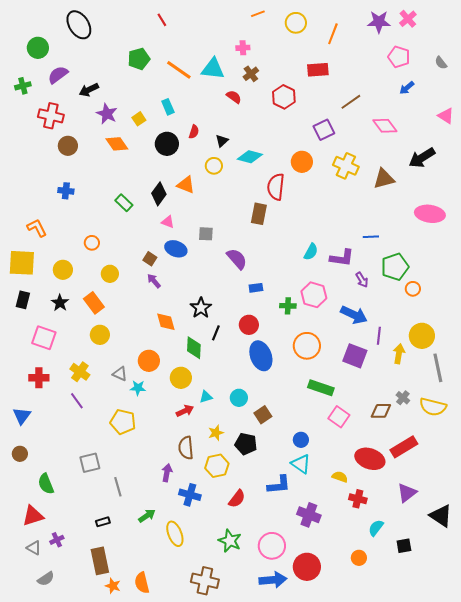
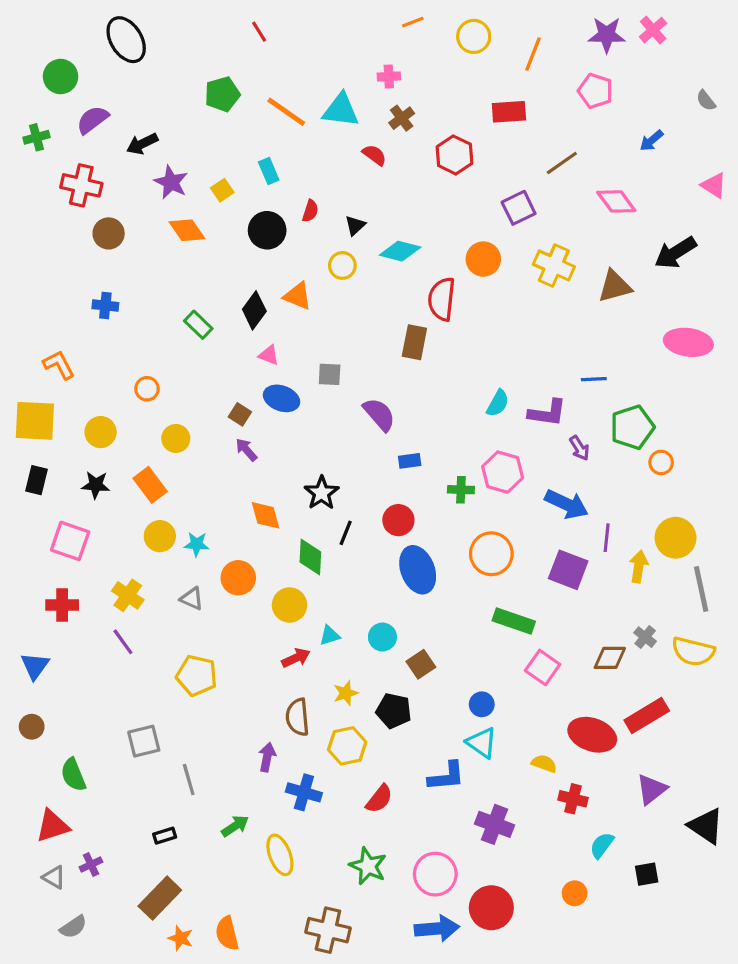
pink pentagon: (399, 57) -> (595, 91), moved
black star: (60, 303) -> (96, 485), turned -30
cyan star: (138, 388) -> (197, 544), moved
brown rectangle: (100, 561) -> (160, 898), turned 56

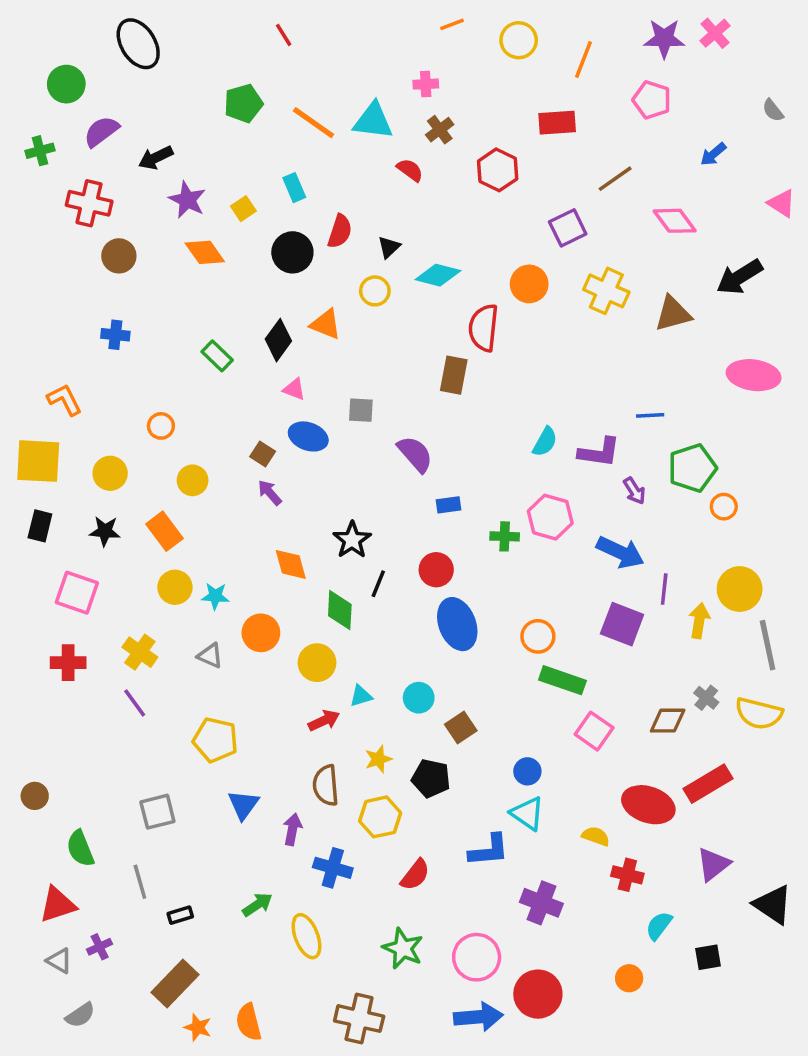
red semicircle: (310, 211) -> (340, 231), size x1.4
orange circle: (491, 554) -> (538, 636), moved, size x0.7
blue triangle: (35, 666) -> (243, 805), moved
gray line: (189, 780) -> (140, 882), moved

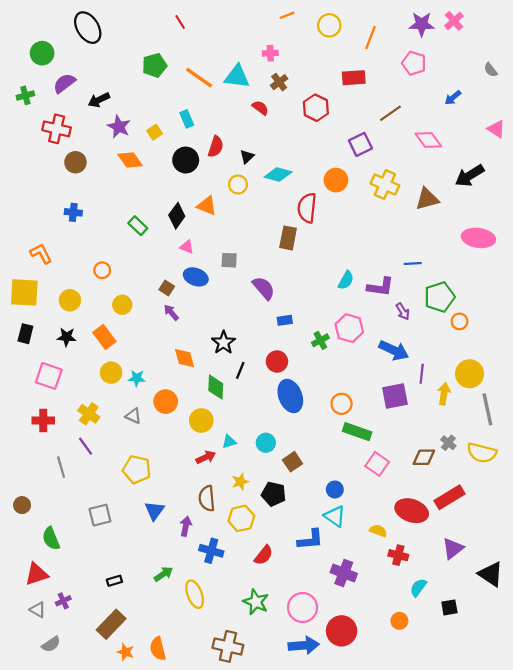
green cross: (505, 536) -> (320, 340), turned -30
purple square: (622, 624) -> (395, 396), turned -32
gray line: (140, 882) -> (61, 467), moved

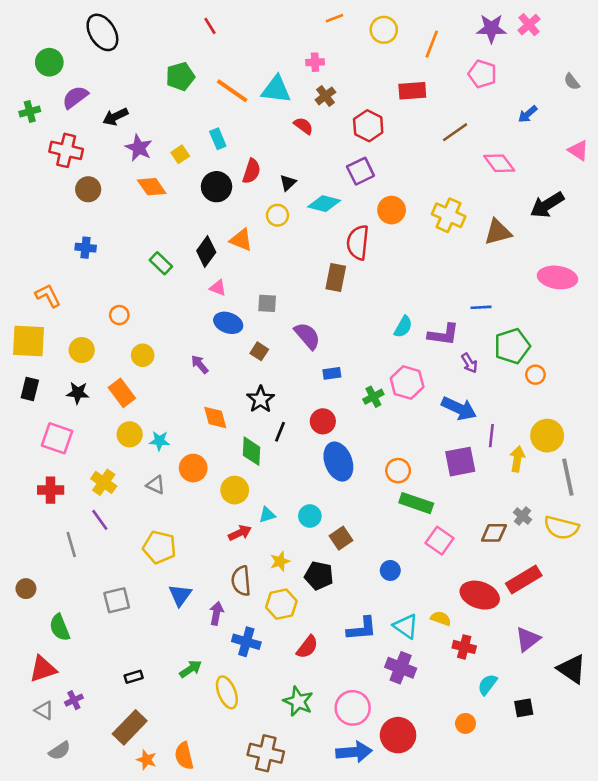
purple square: (360, 144) -> (360, 171), moved
brown square: (167, 288) -> (259, 351), moved
cyan triangle: (335, 516) -> (406, 626), moved

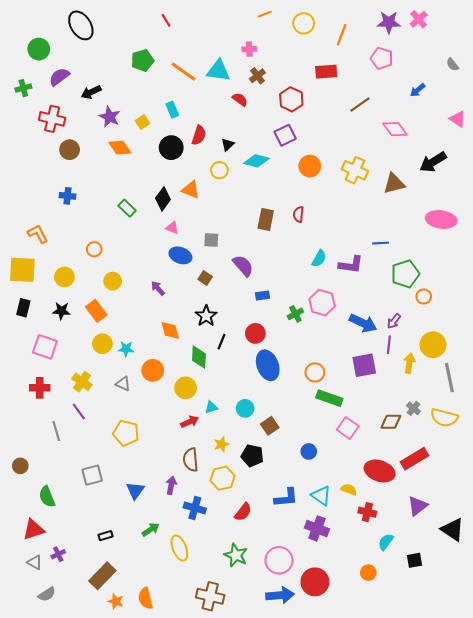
red semicircle: (358, 242) -> (298, 214), moved, size x0.6
purple arrow: (469, 363) -> (394, 321), moved, turned 70
blue triangle: (180, 595) -> (135, 491), moved

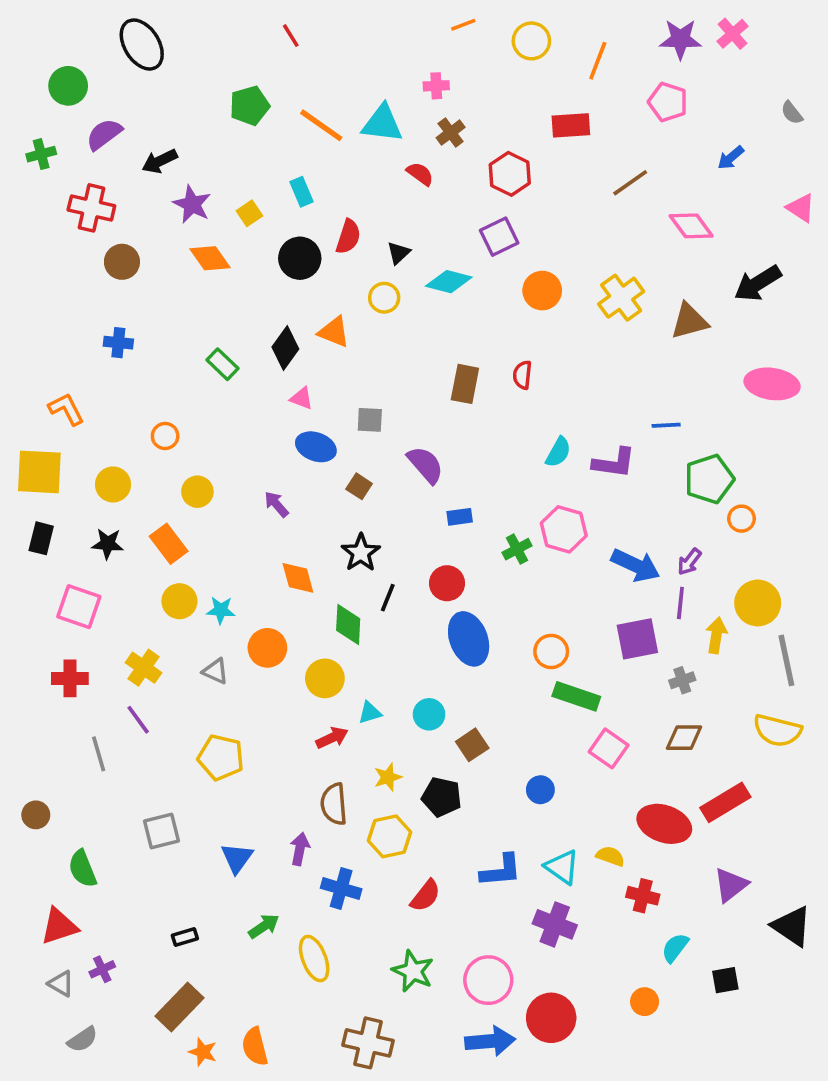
yellow cross: (355, 170) -> (621, 298), turned 30
gray cross: (413, 408) -> (682, 680), moved, turned 32

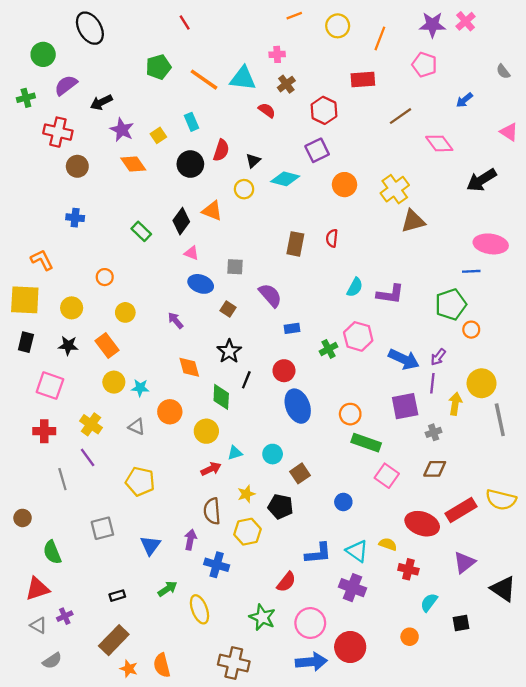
brown triangle: (689, 321) -> (413, 221), moved
blue line: (666, 425) -> (471, 271), moved
yellow semicircle: (777, 730) -> (501, 500), moved
red semicircle: (425, 896) -> (286, 582), moved

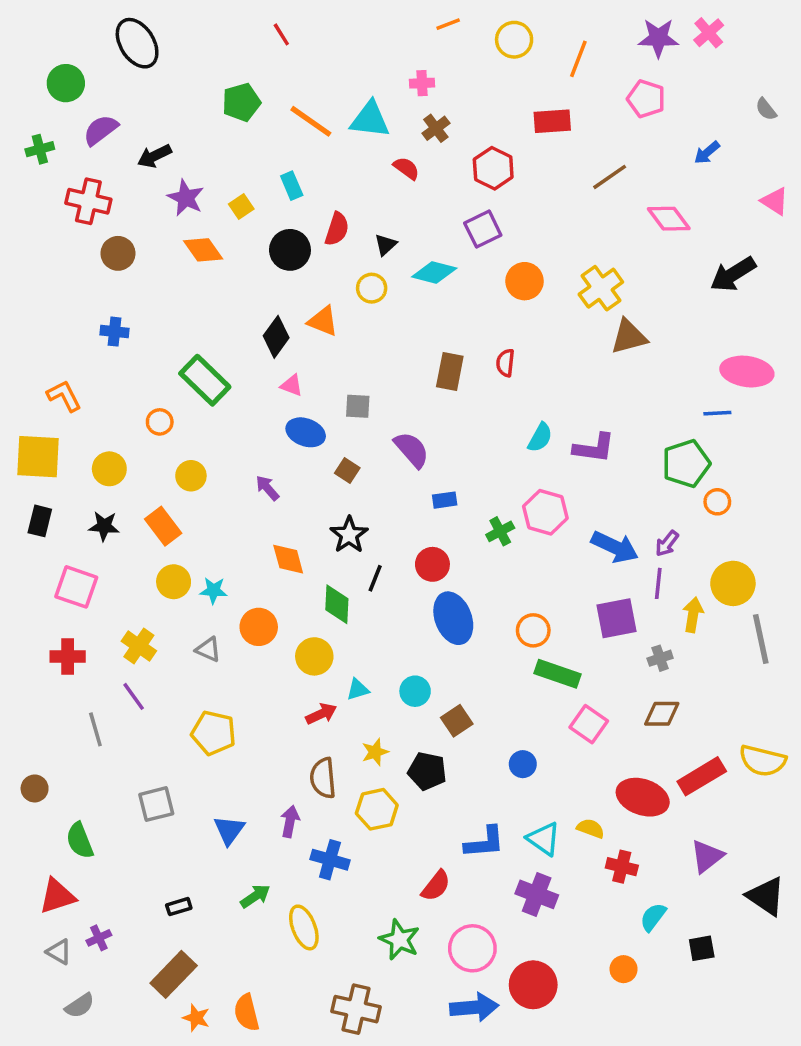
green rectangle: (141, 231) -> (205, 380), moved, size x1.6

